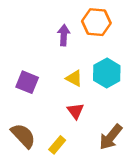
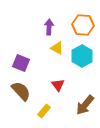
orange hexagon: (96, 22) -> (83, 25), moved
yellow triangle: (74, 78) -> (57, 48), moved
brown semicircle: (23, 136) -> (21, 91), moved

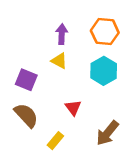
yellow triangle: (57, 48) -> (59, 61), moved

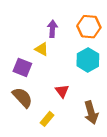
yellow triangle: (59, 61) -> (42, 49), moved
brown arrow: (107, 133) -> (91, 113), turned -55

